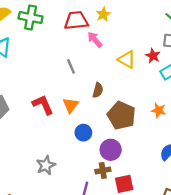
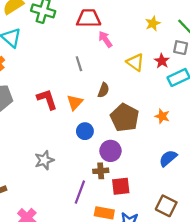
yellow star: (103, 14) -> (153, 23), moved

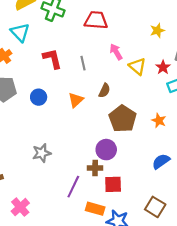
pink arrow: (105, 39) -> (116, 52), moved
red L-shape: (47, 99) -> (52, 59), moved
blue circle: (85, 131) -> (39, 97), moved

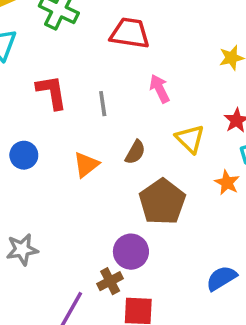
yellow triangle: (137, 66) -> (190, 139), moved
orange star: (159, 121) -> (227, 183), moved
brown cross: (95, 168) -> (110, 281), turned -32

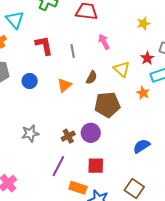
brown pentagon: (162, 202) -> (107, 105), turned 30
brown cross: (110, 281) -> (68, 136), moved

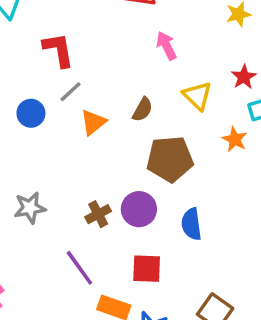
gray line: (73, 51) -> (70, 92), moved, turned 56
blue semicircle: (141, 146) -> (191, 224), moved, turned -66
purple line: (58, 166) -> (79, 268), turned -65

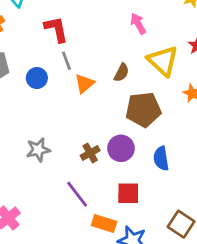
gray line: (70, 92) -> (66, 61), turned -66
yellow triangle: (197, 96) -> (163, 61), size x1.4

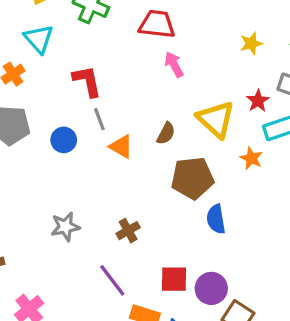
pink arrow: (138, 24) -> (174, 64), moved
orange triangle: (84, 83) -> (121, 147), turned -50
purple circle: (121, 148) -> (211, 288), moved
blue semicircle: (161, 158) -> (216, 219), moved

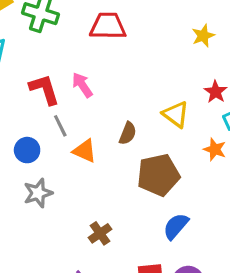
pink arrow: (174, 64) -> (82, 85), moved
yellow triangle: (216, 119) -> (176, 114), size x0.7
blue semicircle: (216, 219) -> (176, 226), moved, turned 56
gray star: (65, 227) -> (38, 193), moved

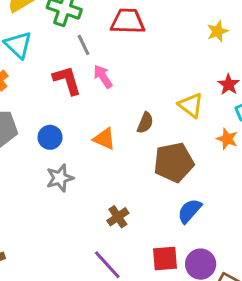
gray line: (60, 126) -> (84, 45), moved

